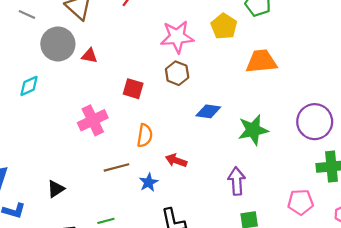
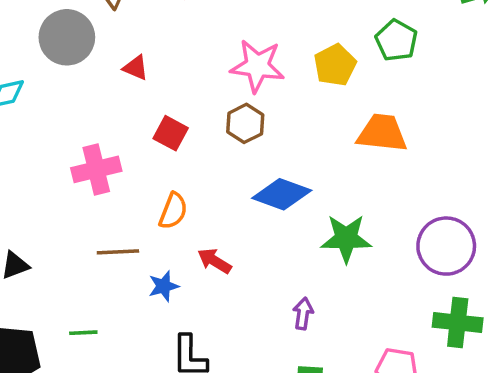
red triangle: (89, 56) -> (136, 68), moved
blue diamond: (208, 111) -> (282, 194), size x1.4
purple arrow: (237, 181) -> (303, 314), size x0.7

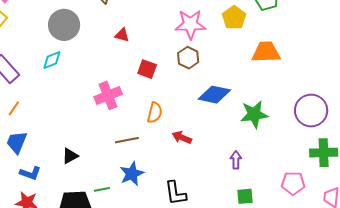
gray circle: (67, 37) -> (64, 25), moved
blue star: (164, 286) -> (132, 174), moved, size x1.4
green line: (83, 333) -> (102, 189), moved

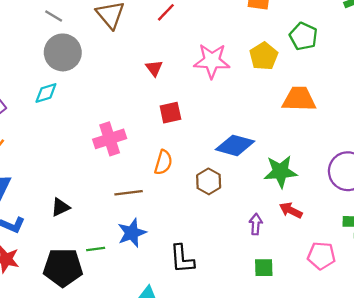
red triangle: (122, 35) -> (154, 68), moved, turned 35
brown hexagon: (188, 58) -> (209, 181), moved
red square: (147, 69) -> (170, 113), moved, turned -36
red arrow: (182, 137) -> (291, 210), moved

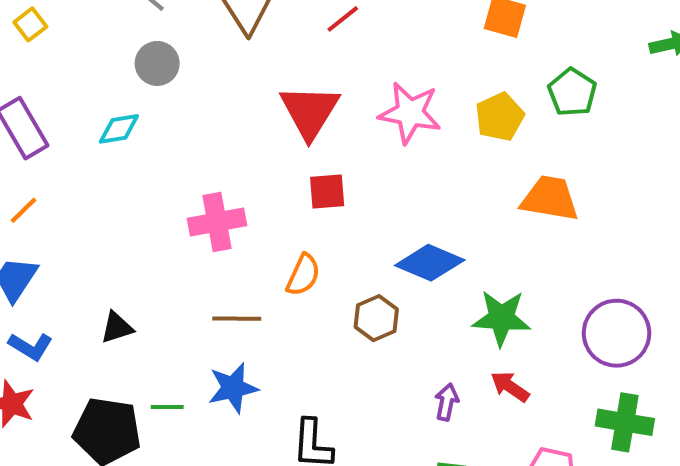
gray circle: (63, 52) -> (157, 63), size x0.7
red triangle: (154, 68) -> (310, 112), size x2.0

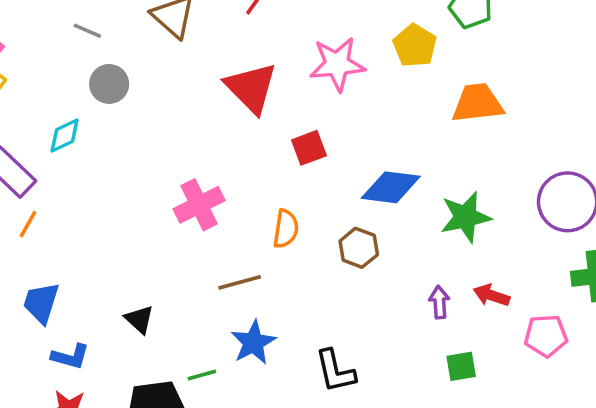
cyan diamond: (119, 129) -> (65, 135), moved
red square: (327, 192) -> (309, 148), moved
orange line: (24, 210) -> (28, 224), moved
black triangle: (117, 327) -> (139, 319), turned -44
red arrow: (510, 387) -> (491, 295), moved

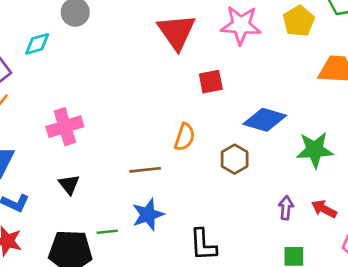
pink cross: (199, 205) -> (65, 127), moved

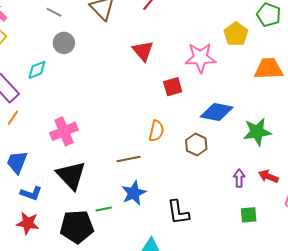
pink star: (241, 25) -> (200, 58), moved
red triangle: (176, 32) -> (143, 51), size x0.7
black triangle: (69, 184) -> (71, 175), size x1.8

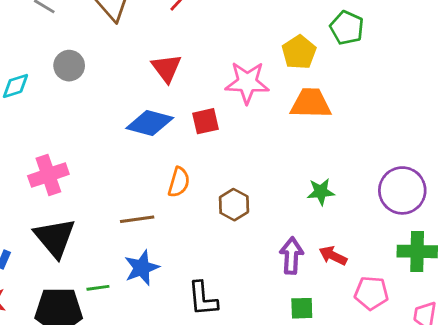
gray circle: (64, 43) -> (69, 66), moved
orange trapezoid: (269, 69) -> (311, 103), moved
blue diamond: (217, 112) -> (150, 123), moved
green star: (257, 132) -> (321, 192), size x0.7
purple arrow: (239, 178) -> (291, 256), size x1.4

